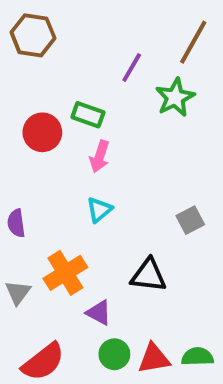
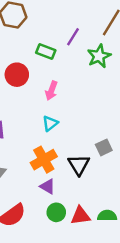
green rectangle: (88, 115) -> (46, 52), moved
gray square: (190, 220) -> (104, 147), moved
orange cross: (65, 273) -> (44, 160), moved
black triangle: (148, 275) -> (79, 165), turned 50

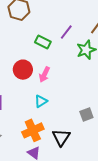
red circle: (17, 75) -> (23, 70), moved
gray square: (104, 147) -> (86, 114), moved

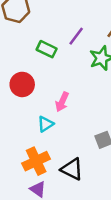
pink arrow: (44, 74) -> (62, 102), moved
black triangle: (61, 137) -> (72, 169), turned -36

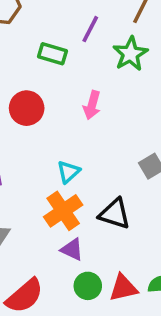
pink arrow: (62, 102) -> (92, 105), moved
cyan triangle: (45, 124) -> (68, 172), moved

